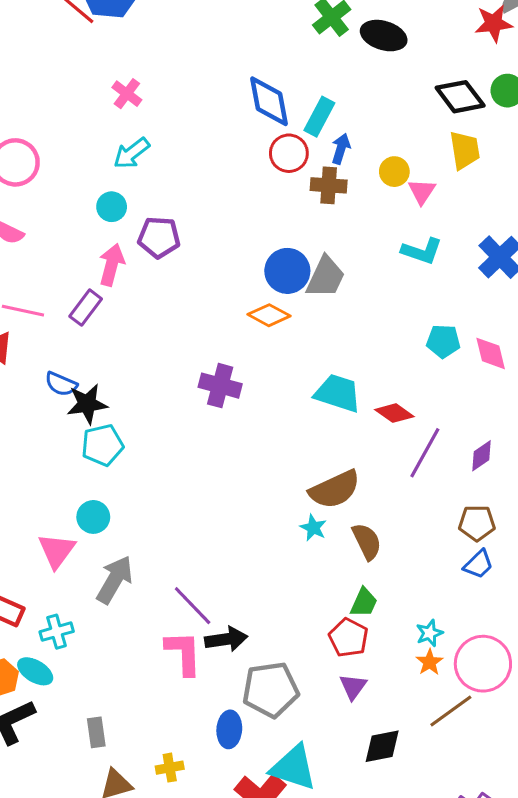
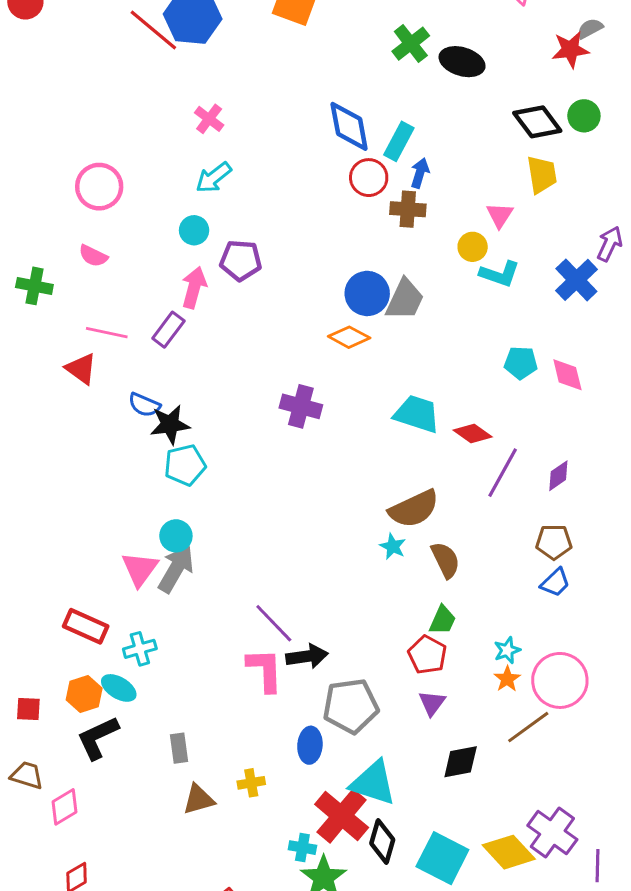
yellow circle: (394, 172) -> (473, 247), moved
gray arrow: (115, 580) -> (176, 569), moved

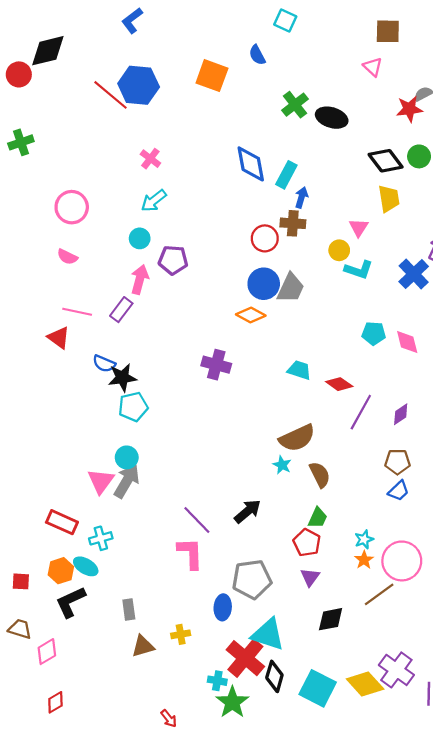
red circle: (369, 178) -> (265, 238), moved
green cross: (34, 286) -> (21, 142), moved, turned -30
cyan trapezoid: (417, 414) -> (299, 370), size x0.7
black arrow: (307, 656) -> (248, 511), moved, turned -32

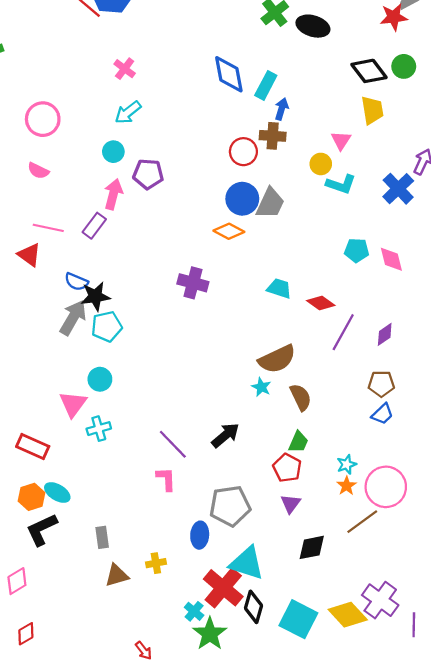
gray arrow: (127, 481) -> (73, 318), moved
cyan cross: (101, 538) -> (99, 429), moved
pink L-shape: (190, 553) -> (166, 479), size x0.7
cyan cross: (217, 681) -> (194, 611), turned 30

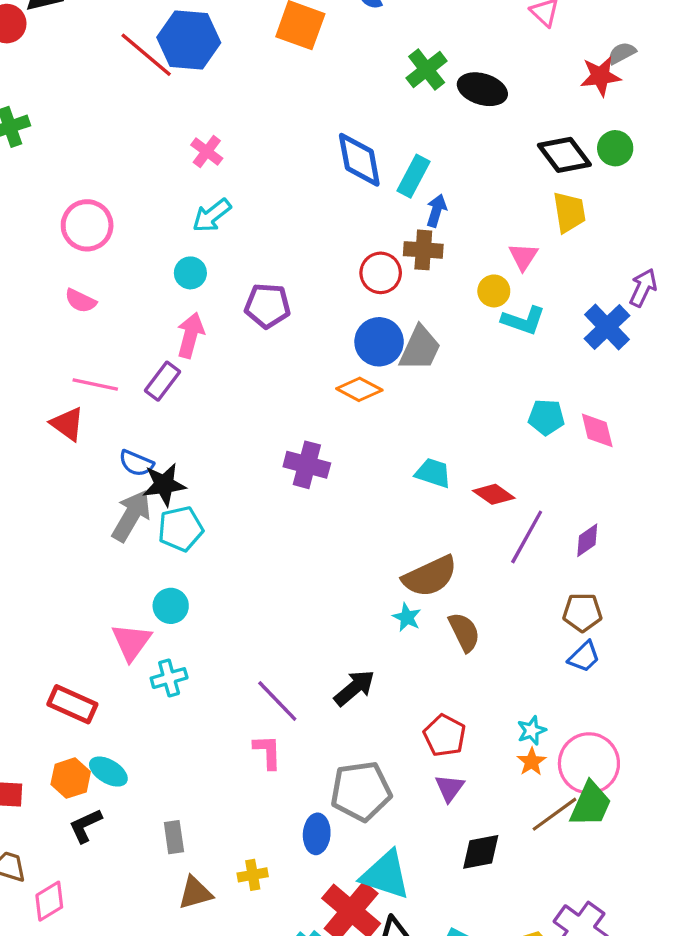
purple pentagon: (148, 174) -> (267, 306), moved
green trapezoid: (298, 442) -> (591, 804), moved, size x1.4
black L-shape: (42, 529) -> (85, 826), size x0.7

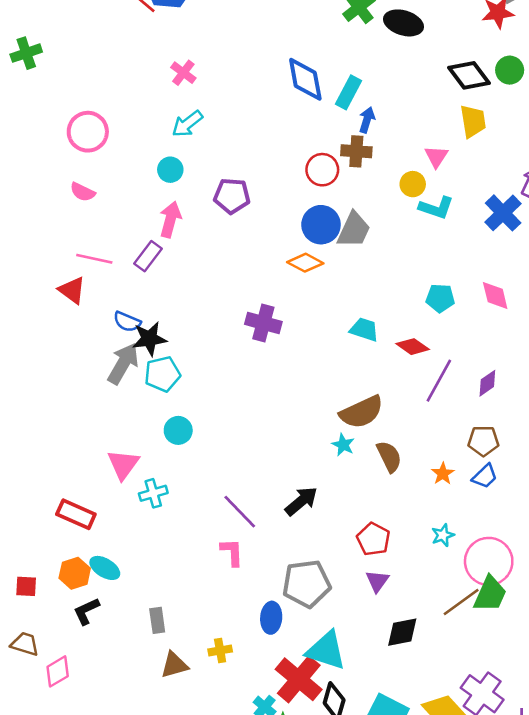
cyan pentagon: (546, 417) -> (440, 298), moved
cyan circle: (171, 606) -> (178, 430), moved
orange star: (532, 762) -> (443, 474), moved

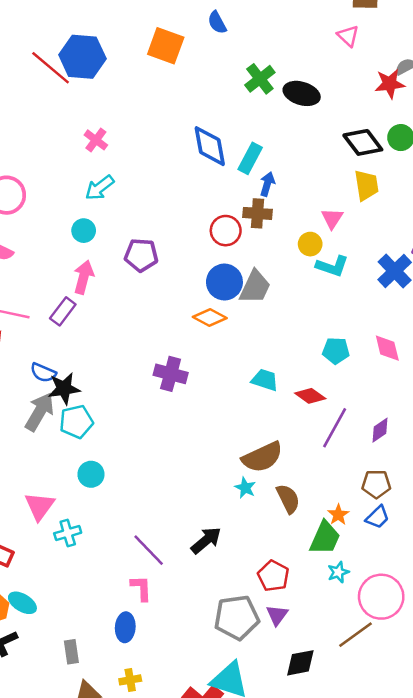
gray pentagon: (307, 584) -> (237, 617), moved
green trapezoid: (490, 594) -> (325, 538), moved
blue ellipse: (271, 618) -> (125, 627), moved

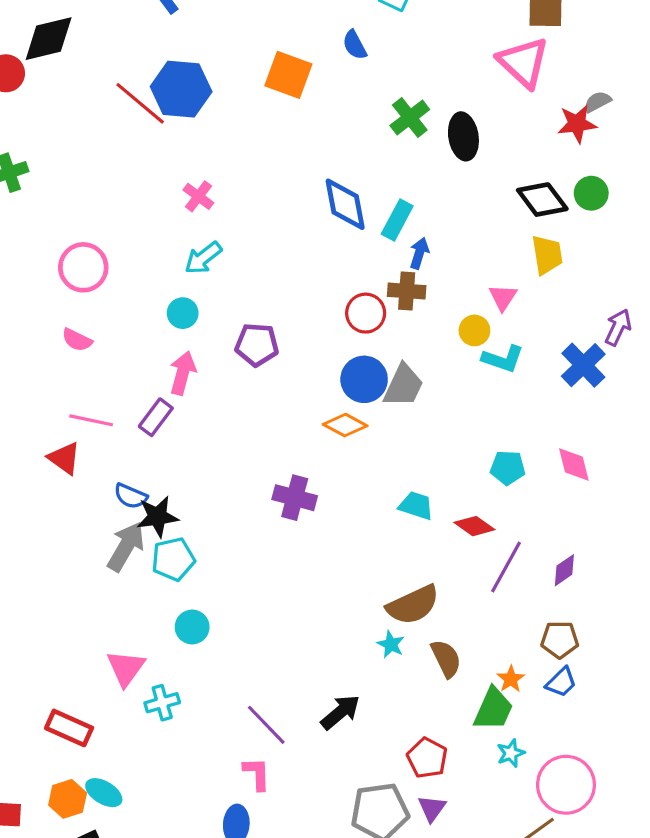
pink triangle: (348, 36) -> (523, 62), size x1.8
black ellipse: (302, 93) -> (463, 136), turned 64

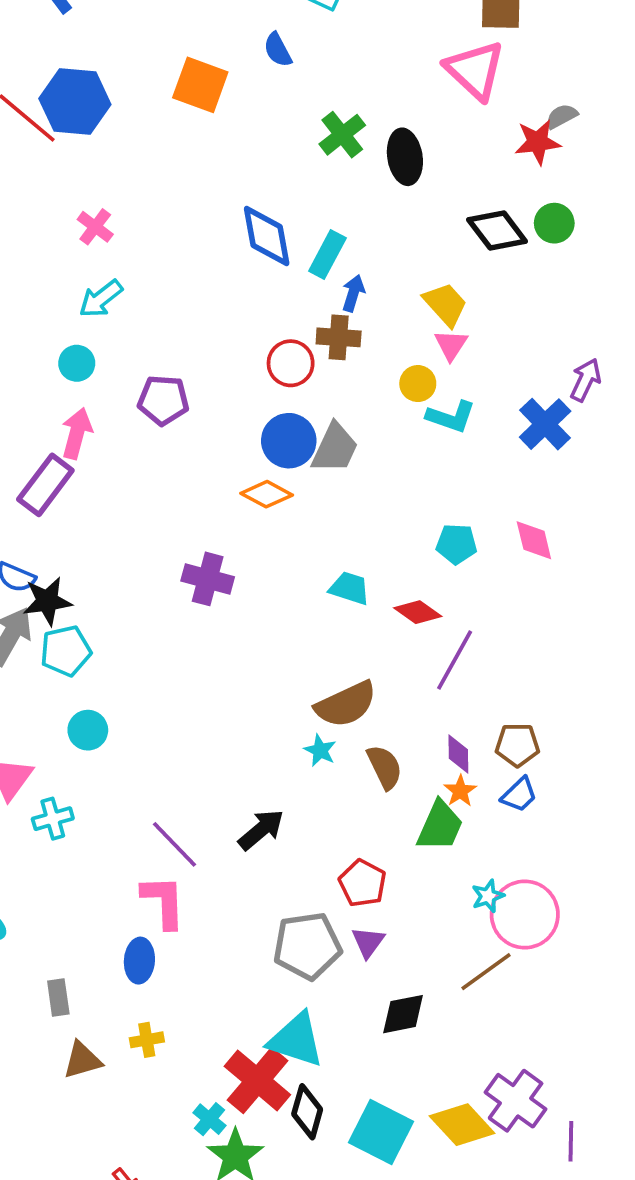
yellow trapezoid: (547, 255) -> (445, 304), moved, turned -33
purple rectangle: (156, 417) -> (45, 485), size x1.4
purple diamond: (564, 570) -> (458, 754), moved, turned -56
cyan star: (511, 753) -> (488, 896), moved
pink L-shape: (257, 774) -> (163, 902), size x1.4

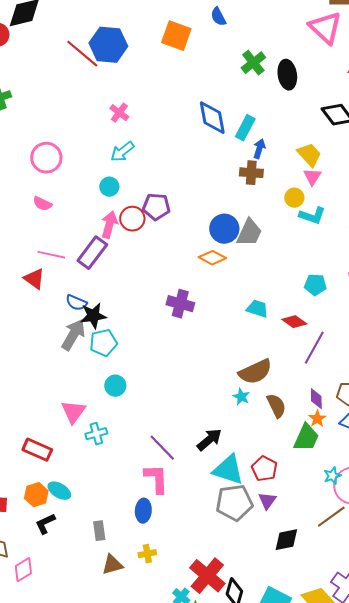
red circle: (291, 363) -> (132, 219), moved
cyan triangle: (296, 1040) -> (228, 470), moved

